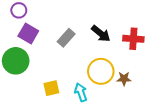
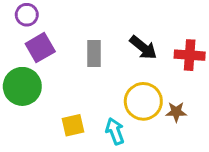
purple square: (28, 34) -> (40, 48), turned 30
gray rectangle: (66, 38) -> (94, 54), turned -42

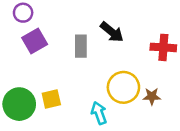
black arrow: (143, 48) -> (112, 32), moved
green circle: (22, 86) -> (19, 104), moved
yellow square: (73, 125) -> (51, 99), moved

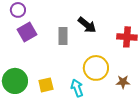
brown star: (152, 96) -> (123, 82), moved
yellow square: (51, 99) -> (46, 85), moved

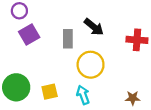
yellow circle: (96, 68) -> (91, 65), moved
brown star: (123, 82) -> (133, 98), moved

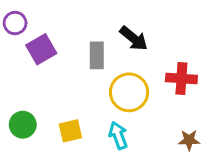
purple circle: (19, 11) -> (15, 23), moved
red cross: (137, 40) -> (181, 78), moved
green circle: (16, 87) -> (23, 125), size x0.7

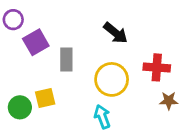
gray rectangle: (97, 55) -> (66, 59), moved
yellow square: (70, 131) -> (45, 98), moved
brown star: (189, 140) -> (169, 101), moved

